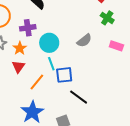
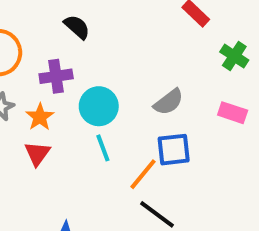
green cross: (107, 18) -> (234, 56), moved
blue square: (64, 75) -> (174, 150), moved
orange line: (37, 82) -> (143, 174), moved

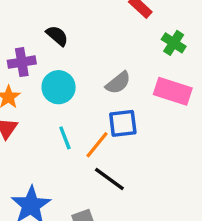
black semicircle: (77, 27) -> (57, 36), moved
pink rectangle: (233, 113) -> (173, 91), size x1.5
cyan line: (103, 148) -> (65, 138), moved

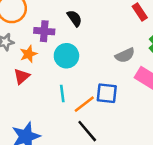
gray semicircle: (118, 83) -> (125, 55), moved

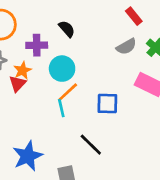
gray semicircle: (125, 55) -> (126, 47), moved
red triangle: (22, 76) -> (17, 84), moved
orange line: (84, 104) -> (68, 92), moved

